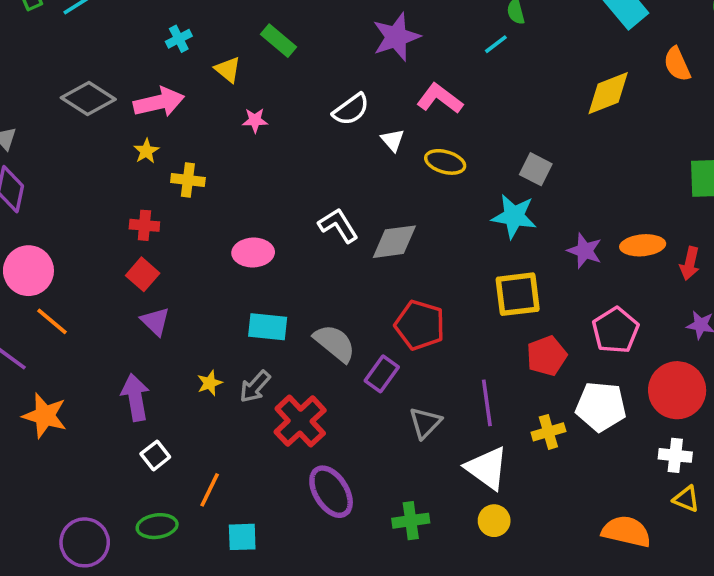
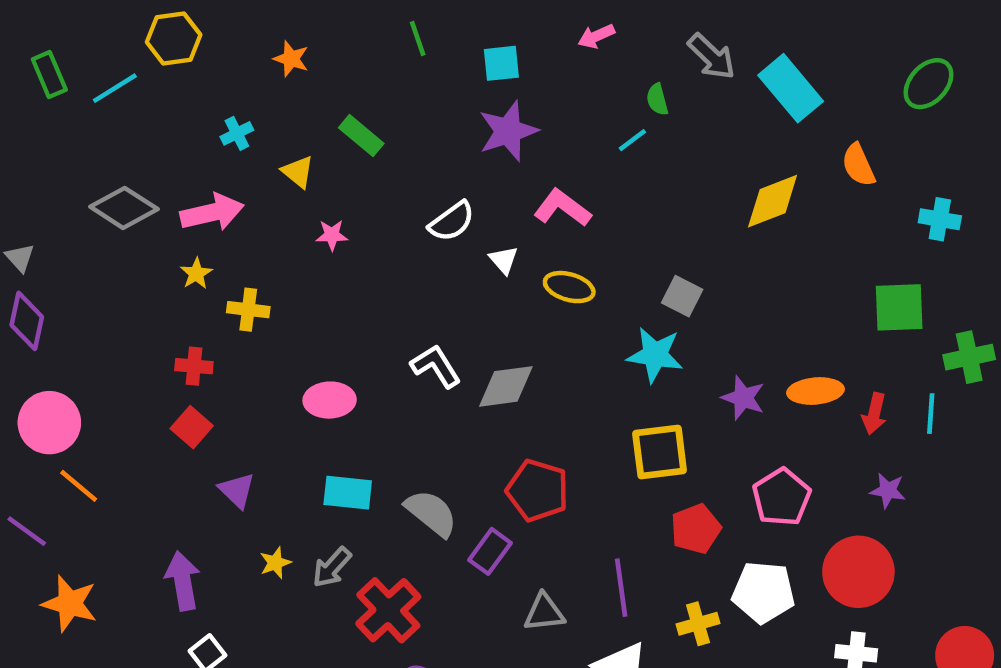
purple triangle: (155, 321) -> (237, 490), moved
gray triangle: (425, 423) -> (544, 612), turned 40

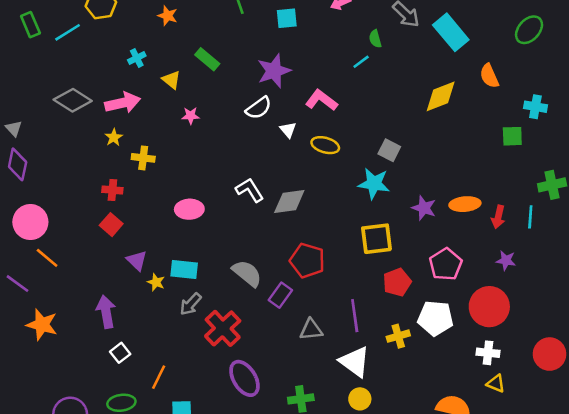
purple star: (508, 131) -> (274, 71), moved
green square: (899, 307) -> (512, 136), moved, size x0.7
cyan rectangle: (348, 493) -> (184, 269), moved
yellow star: (275, 563) -> (156, 282), moved, turned -30

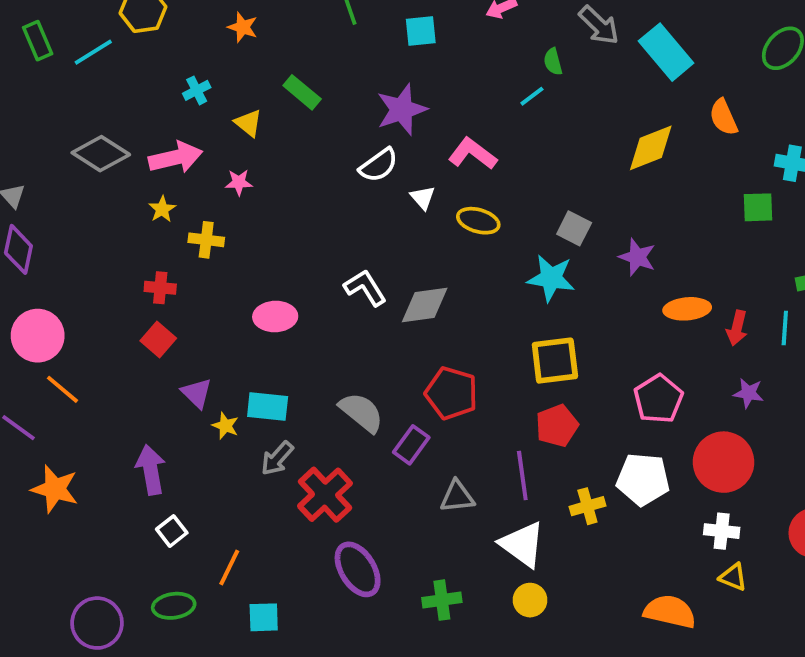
pink star: (191, 116) -> (239, 182), moved
purple star: (424, 208) -> (637, 257), moved
red pentagon: (397, 282) -> (557, 426), moved

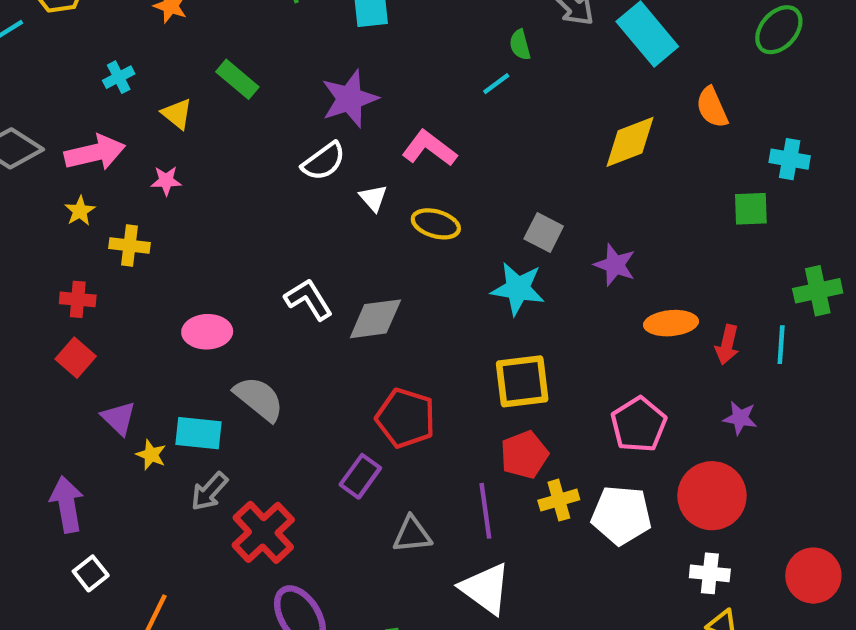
gray semicircle: (361, 412) -> (259, 399), moved
yellow cross: (587, 506) -> (559, 500), moved

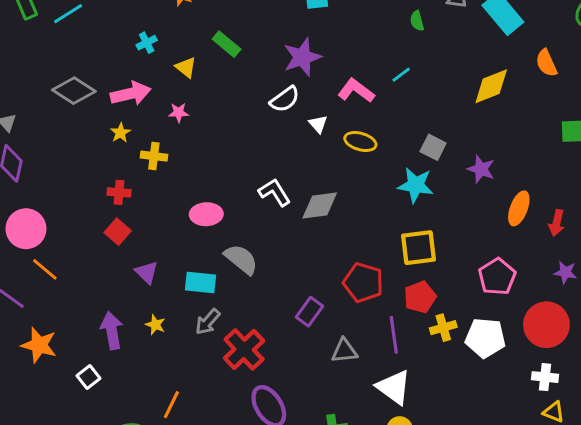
cyan line: (496, 84) -> (401, 75), moved
orange ellipse: (671, 323) -> (519, 208), turned -64
red pentagon: (406, 418) -> (363, 283), moved
yellow star: (151, 455) -> (155, 325), moved
white square: (91, 573) -> (88, 377), moved

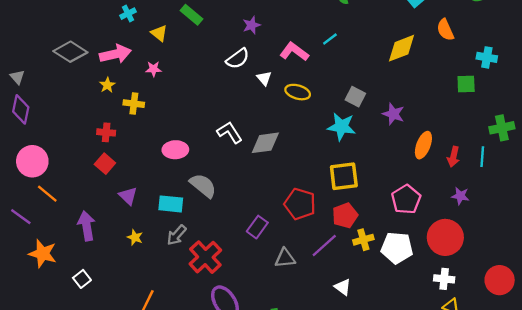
purple star: (302, 57) -> (252, 25), size x0.6
purple arrow: (112, 331) -> (87, 226), moved
purple line: (394, 335) -> (324, 245), turned 56
white triangle: (394, 387) -> (343, 287), moved, size x0.6

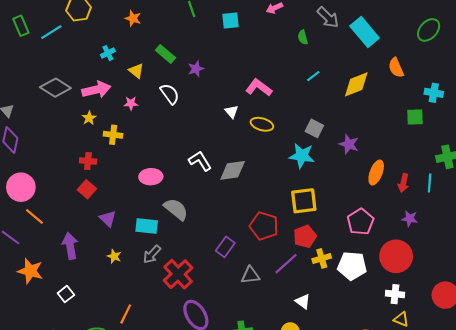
purple star: (252, 25) -> (196, 69), moved
cyan line: (330, 39) -> (313, 76), moved
white semicircle: (238, 59) -> (170, 94), moved, turned -90

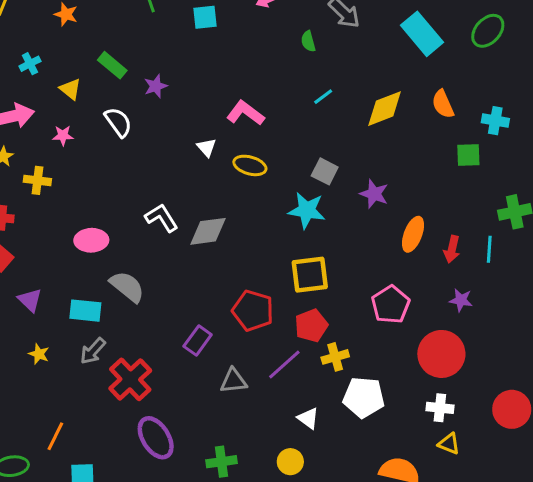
cyan rectangle: (365, 32) -> (422, 34), moved
orange semicircle: (396, 68) -> (443, 104), moved
white pentagon: (352, 266) -> (364, 397), moved

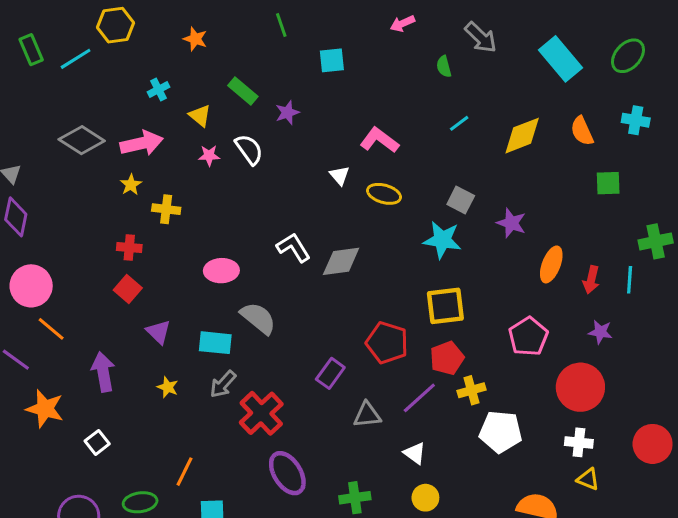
cyan square: (205, 17) -> (332, 60), moved
cyan cross: (495, 121) -> (636, 120), moved
pink star: (63, 136) -> (209, 156), moved
white triangle: (308, 418) -> (415, 453), moved

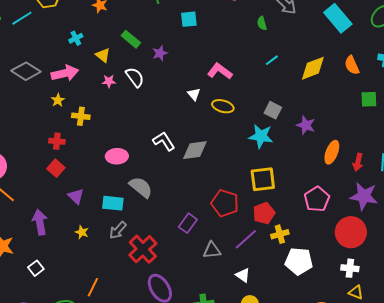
purple star: (600, 332) -> (364, 196), size x1.8

